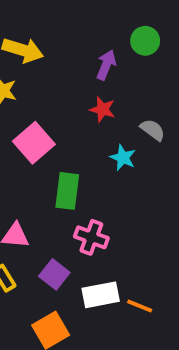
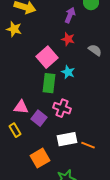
pink square: (34, 143) -> (47, 57), moved
cyan star: (123, 158) -> (68, 72), moved
purple square: (54, 274) -> (39, 118), moved

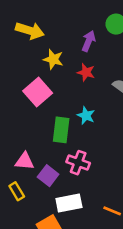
yellow star: (14, 29) -> (53, 59), moved
pink square: (47, 57) -> (38, 92), moved
white rectangle: (67, 139) -> (69, 203), moved

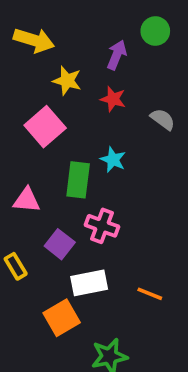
pink triangle: (25, 161) -> (27, 200), moved

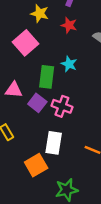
purple square: (60, 244) -> (37, 103), moved
white rectangle: (89, 283) -> (54, 143), turned -70

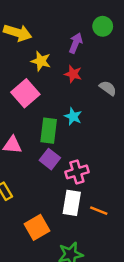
purple square: (37, 103) -> (50, 159), moved
pink cross: (62, 106) -> (77, 172), moved, turned -36
white rectangle: (54, 143) -> (72, 203), moved

